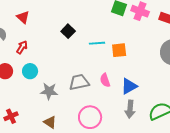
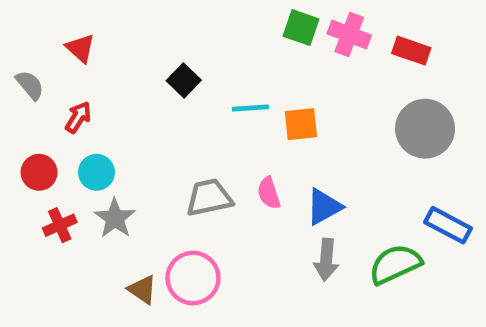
gray star: (49, 91) -> (115, 218), moved, turned 30
red cross: (11, 116) -> (60, 225), moved
pink circle: (90, 117) -> (193, 278), moved

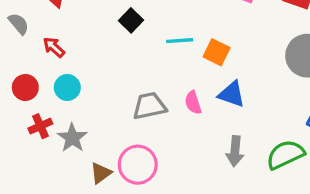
red arrow: (78, 117) -> (54, 47), turned -80
orange square: (301, 124) -> (217, 52), turned 32
blue triangle: (324, 207) -> (232, 94), moved, turned 48
gray star: (115, 218) -> (72, 138), moved
brown triangle: (142, 289) -> (101, 173), turned 50

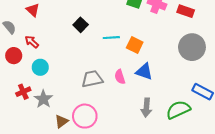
red circle: (25, 87) -> (14, 56), moved

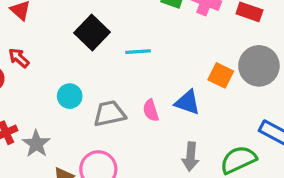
black square: (81, 25) -> (92, 32), size x1.5
orange square: (135, 45) -> (221, 75), moved
cyan circle: (40, 67) -> (70, 96), moved

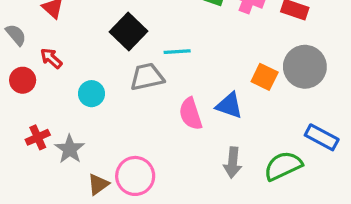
cyan circle: (70, 96) -> (91, 94), moved
pink semicircle: (151, 110) -> (191, 114), size x1.4
gray trapezoid: (109, 114) -> (147, 77), moved

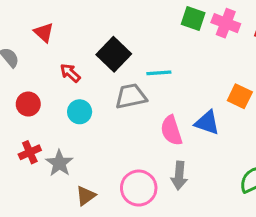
red arrow: (51, 58) -> (70, 73), moved
red circle: (23, 80) -> (28, 104), moved
gray arrow: (233, 163) -> (179, 176), moved
pink circle: (135, 176) -> (139, 188), moved

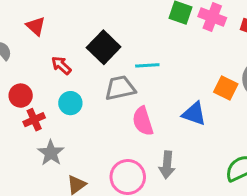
pink semicircle: (171, 130) -> (143, 121), moved
red cross: (30, 152) -> (34, 120), moved

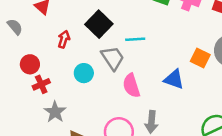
red arrow: (61, 65) -> (64, 39), turned 66
gray trapezoid: (120, 88) -> (113, 58), turned 68
cyan circle: (70, 103) -> (84, 73), moved

